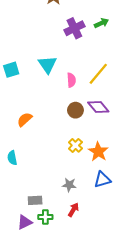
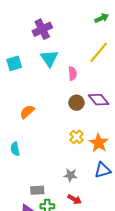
purple cross: (74, 28) -> (42, 29), moved
yellow line: (98, 74) -> (99, 52), moved
red arrow: (73, 210) -> (74, 199), turned 88

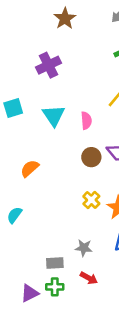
cyan triangle: (49, 58) -> (54, 116), moved
cyan semicircle: (15, 149) -> (14, 215), turned 48
gray rectangle: (37, 190) -> (55, 263), moved

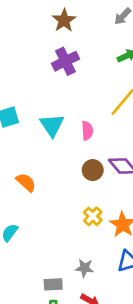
purple cross: (49, 65) -> (65, 61), moved
orange semicircle: (30, 168) -> (26, 182), turned 84

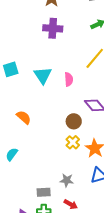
purple cross: (65, 61) -> (53, 28), turned 30
brown circle: (93, 170) -> (74, 121), moved

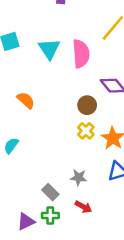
pink semicircle: (69, 79) -> (81, 54), size x1.6
gray rectangle: (44, 192) -> (50, 192), turned 48

